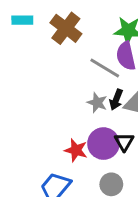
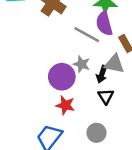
black arrow: (116, 100) -> (102, 74), moved
purple circle: (103, 144) -> (62, 77), moved

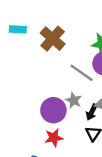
red star: (65, 105) -> (54, 138), turned -30

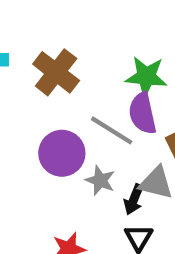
purple circle: (53, 110) -> (62, 153), moved

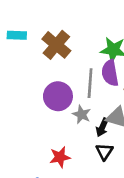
gray line: (112, 130) -> (90, 83), turned 60

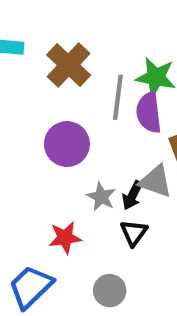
gray line: (90, 83) -> (118, 97), moved
gray star: (82, 114) -> (101, 197), moved

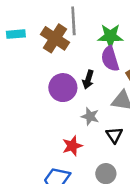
gray line: (118, 97) -> (73, 21), moved
black arrow: (132, 195) -> (88, 80), moved

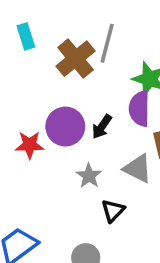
cyan rectangle: (16, 34) -> (26, 36), turned 60
red star: (72, 146) -> (30, 145), moved

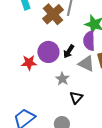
gray triangle: (138, 169) -> (86, 64), moved

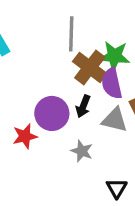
brown cross: (53, 14) -> (90, 67), moved
black triangle: (76, 98) -> (117, 188), moved

